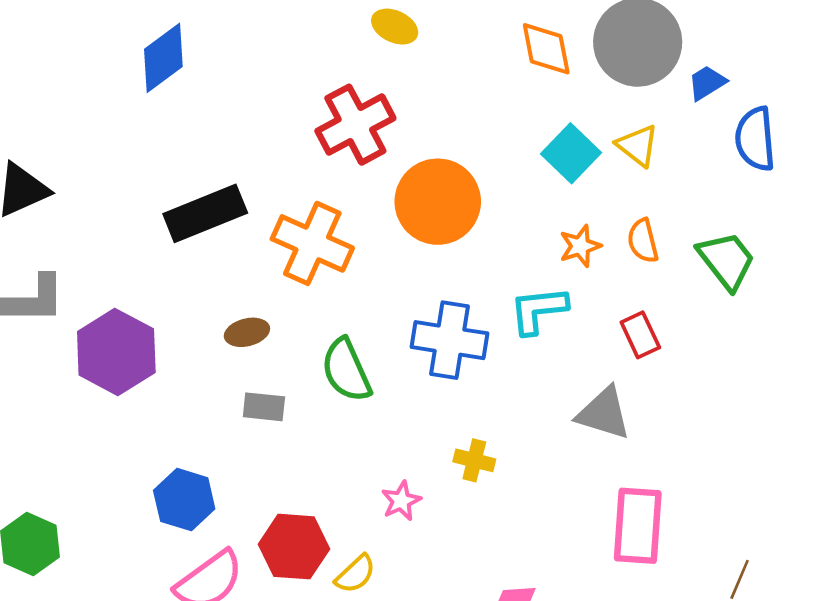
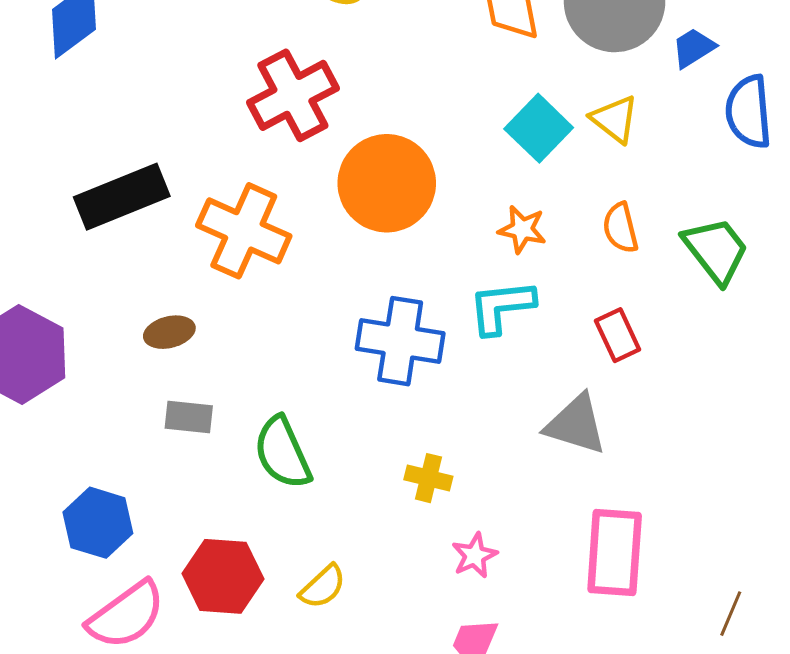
orange star: (580, 246) -> (522, 229), moved, turned 30
green semicircle: (346, 370) -> (283, 453), moved
pink star: (401, 501) -> (475, 555), moved
yellow semicircle: (355, 574) -> (323, 587), moved

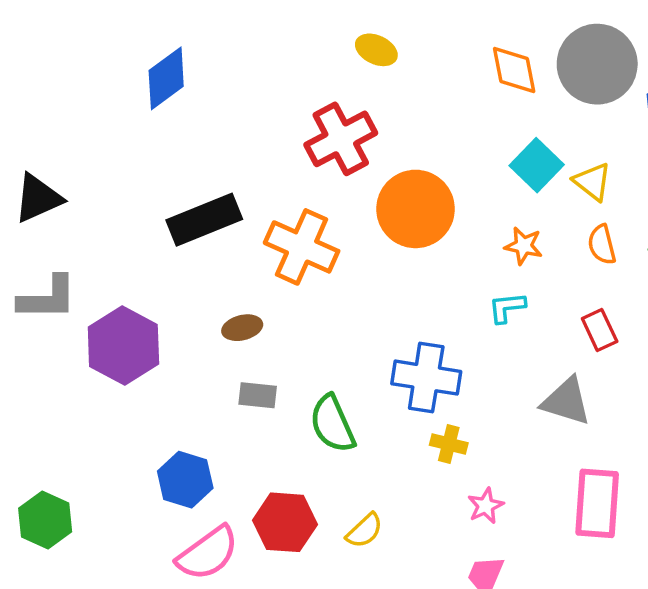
yellow triangle: (615, 119) -> (592, 182), moved
cyan L-shape: (501, 307) -> (507, 307), size x0.7
blue cross: (400, 341) -> (426, 378), moved

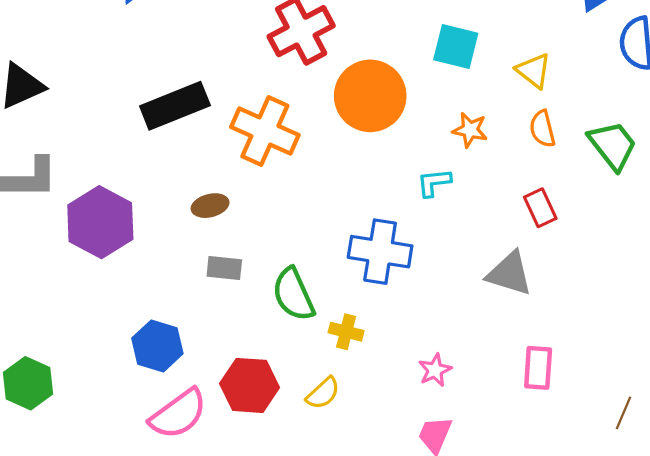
cyan square: (537, 165) -> (456, 47), moved, turned -30
cyan L-shape: (507, 307) -> (434, 183), moved
yellow cross: (449, 444) -> (346, 332), moved
pink rectangle: (597, 503) -> (538, 368), size x0.7

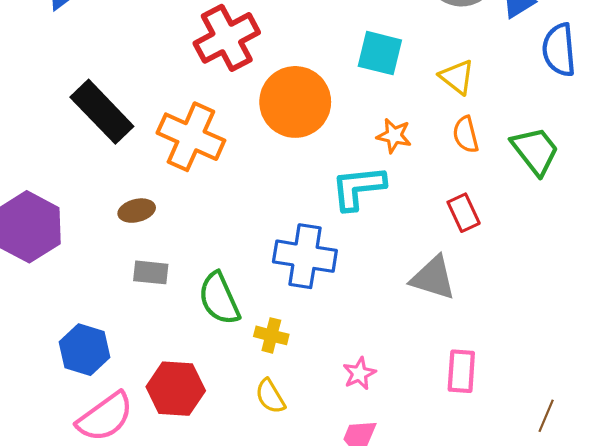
black rectangle: (175, 106) -> (102, 112), turned 68
cyan L-shape: (434, 183) -> (358, 188), size x1.6
yellow semicircle: (323, 393) -> (270, 396), moved, turned 102

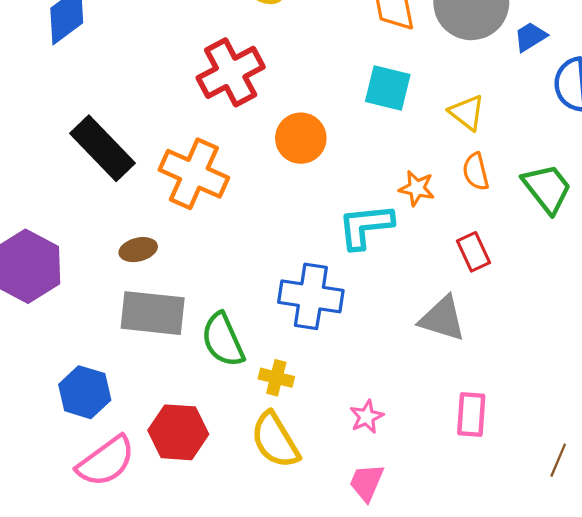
orange circle: (295, 102) -> (301, 138), size x0.7
orange star: (394, 136) -> (417, 188), moved
gray rectangle: (151, 272) -> (153, 313), size x1.8
yellow semicircle: (270, 396) -> (275, 440), size x1.6

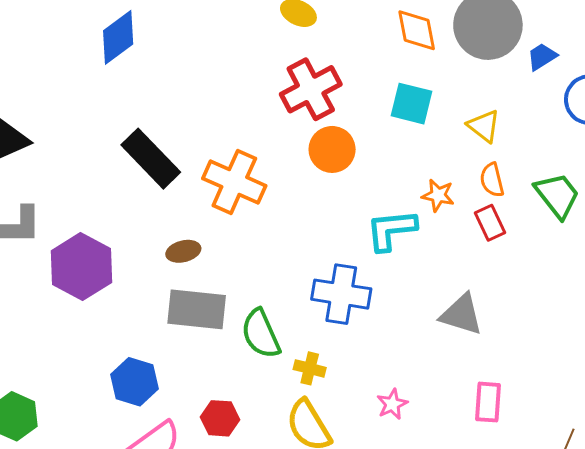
red cross: (231, 72) -> (311, 89), moved
red rectangle: (474, 252) -> (490, 223), moved
red hexagon: (178, 432) -> (220, 418), size x0.7

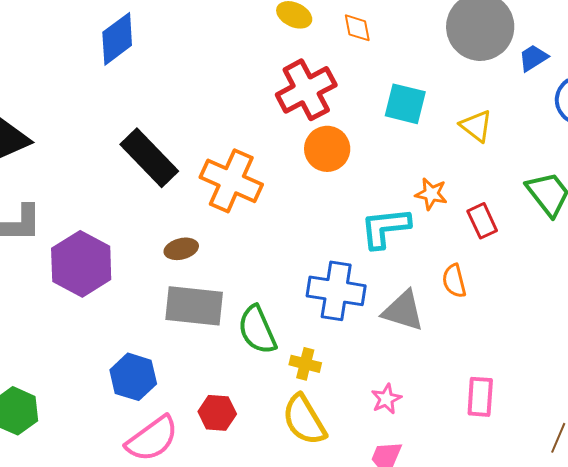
orange diamond: (417, 30) -> (357, 28), moved, size x0.7
orange semicircle: (492, 180) -> (454, 281), moved
gray triangle: (461, 314) -> (403, 311), moved

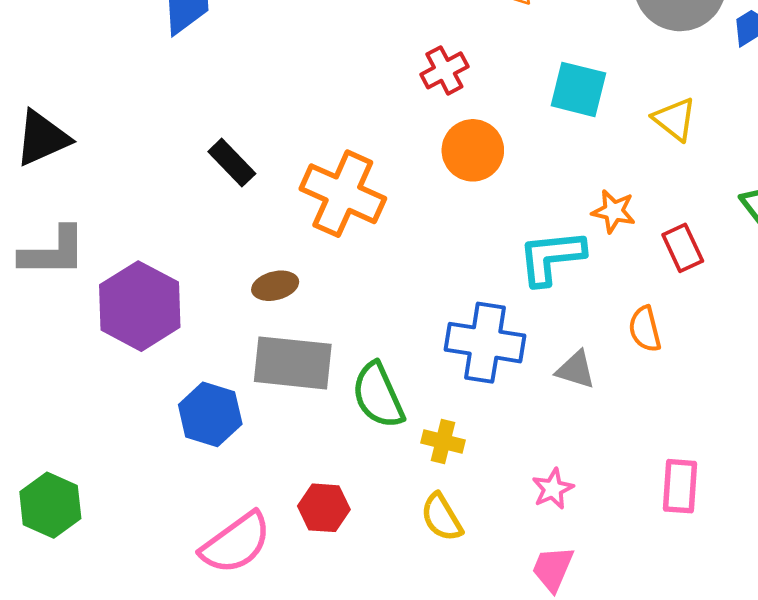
red cross: (306, 90) -> (444, 70), size x0.6
black rectangle: (149, 158) -> (232, 163), size x0.6
gray triangle: (403, 311) -> (576, 370), size x0.7
blue hexagon: (133, 377) -> (210, 414), moved
yellow semicircle: (304, 420) -> (442, 517), size x0.7

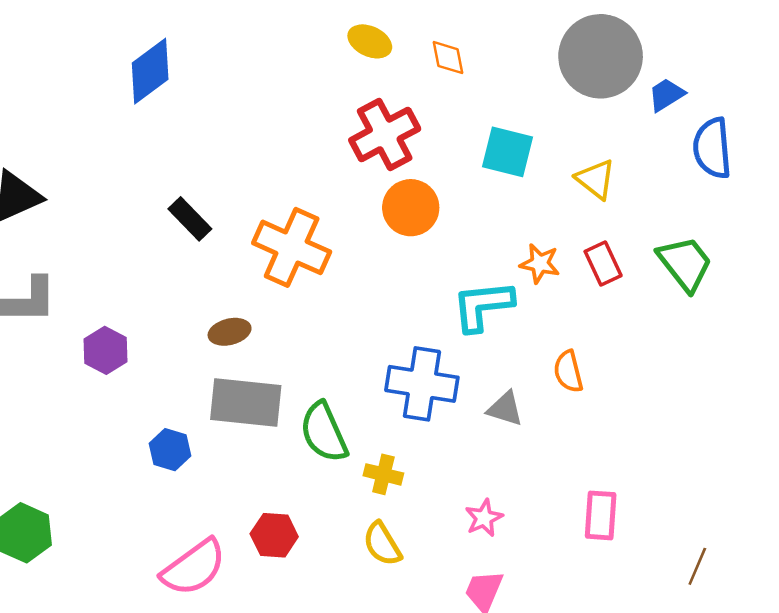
red cross: (444, 70) -> (385, 134), size x1.6
red rectangle: (683, 248) -> (603, 264), moved
purple hexagon: (140, 306) -> (105, 350), size x0.6
blue hexagon: (210, 414) -> (170, 450), size x0.7

